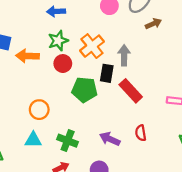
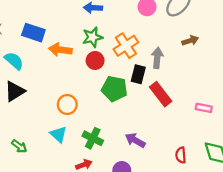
brown arrow: (153, 24) -> (190, 41), moved
red semicircle: (141, 133) -> (181, 155), moved
cyan triangle: (33, 140) -> (58, 134), turned 36

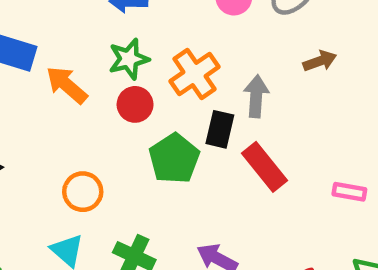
orange arrow: (60, 50) -> (67, 85), turned 35
green pentagon: (114, 89) -> (174, 159), turned 30

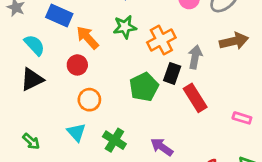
brown arrow: (320, 61) -> (234, 41), size x1.5
red circle: (135, 104) -> (77, 65), moved

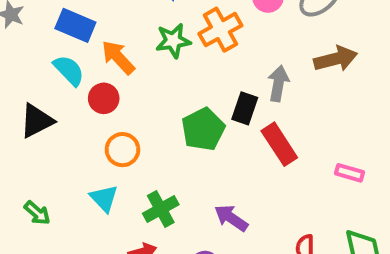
orange cross: (161, 40) -> (220, 30), moved
cyan semicircle: (34, 45) -> (69, 70), moved
green cross: (114, 140) -> (161, 209), turned 30

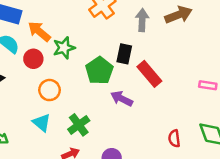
green star: (173, 41) -> (64, 48), moved
gray arrow: (278, 83) -> (142, 20), moved
pink rectangle: (349, 173) -> (208, 85), moved
purple arrow: (231, 218) -> (122, 99), moved

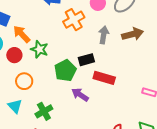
green star: (64, 48) -> (39, 49), turned 30
black rectangle: (124, 54) -> (86, 60), turned 56
red rectangle: (149, 74) -> (104, 78), turned -40

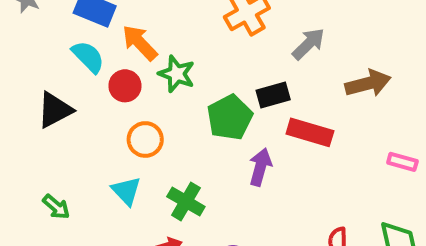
brown arrow: (133, 34) -> (368, 83), moved
gray arrow: (104, 35) -> (309, 44), turned 36
purple arrow: (80, 95) -> (260, 167), turned 72
green cross: (44, 111) -> (186, 202), turned -30

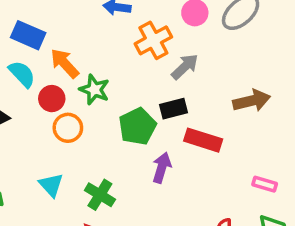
gray arrow: (309, 44) -> (185, 67), moved
orange circle: (145, 139) -> (68, 128), moved
pink rectangle: (402, 162) -> (265, 184), moved

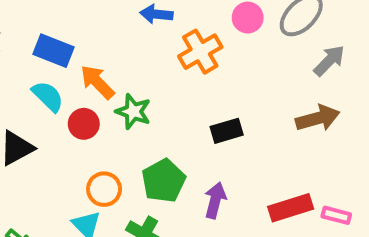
gray arrow: (185, 67) -> (329, 61), moved
green pentagon: (137, 126) -> (163, 181), moved
orange circle: (68, 128) -> (104, 189), moved
red rectangle: (203, 140) -> (291, 208), moved, turned -33

